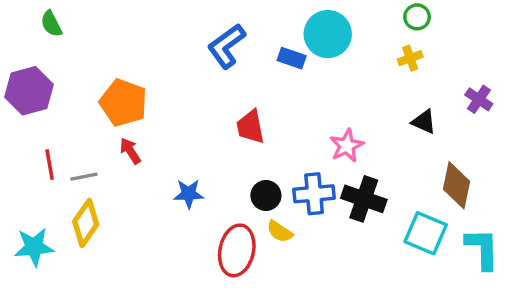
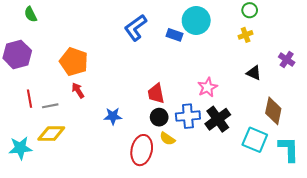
red trapezoid: (250, 127) -> (156, 93), moved
black cross: (364, 199) -> (218, 119), turned 35
yellow diamond: (86, 223) -> (51, 134), turned 56

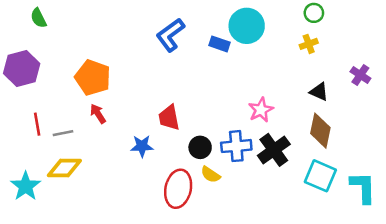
red trapezoid: (156, 93) -> (169, 118), moved
brown diamond: (273, 111) -> (320, 131), moved
cyan star: (20, 148) -> (26, 186), turned -30

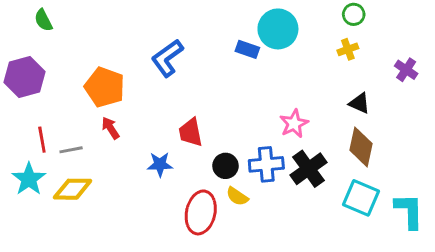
blue L-shape: (170, 35) -> (167, 58), moved
purple cross: (360, 75) -> (406, 70), moved
cyan star: (26, 186) -> (29, 179), moved

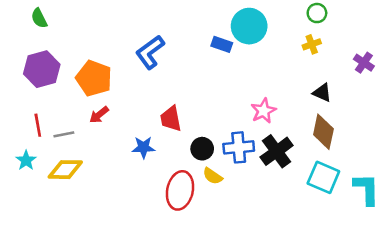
purple hexagon: (24, 77) -> (42, 69), moved
red arrow: (110, 128) -> (99, 115), turned -96
cyan star: (29, 179) -> (26, 160), size x0.7

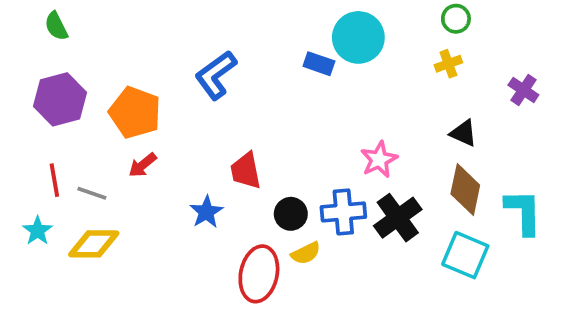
gray line: (64, 134) -> (92, 193), turned 30
blue star: (143, 147) -> (206, 212), turned -30
yellow semicircle: (213, 176) -> (306, 253), turned -60
cyan L-shape: (367, 189) -> (523, 212), moved

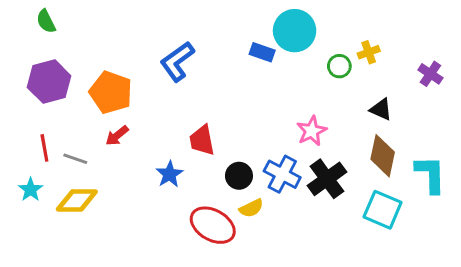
green circle: (456, 19) -> (339, 66), moved
blue cross: (343, 212) -> (282, 174), turned 33
red ellipse: (259, 274) -> (213, 225), turned -72

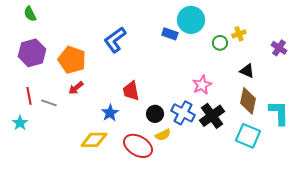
yellow diamond: (77, 200) -> (94, 140), moved

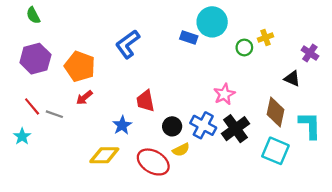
black triangle: (247, 71) -> (292, 79), moved
red line: (29, 96) -> (32, 106), turned -30

